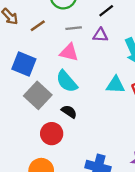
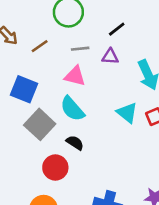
cyan triangle: (115, 85) -> (127, 113), turned 36

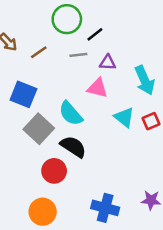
black line: (117, 29) -> (95, 34), moved
pink triangle: (75, 76) -> (97, 88), moved
black semicircle: (75, 143) -> (73, 147), size x1.5

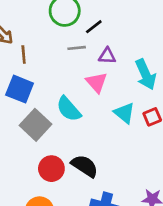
brown line: (39, 52) -> (24, 55), moved, turned -60
pink triangle: (97, 88) -> (97, 82), turned 35
black semicircle: (73, 147) -> (85, 166), moved

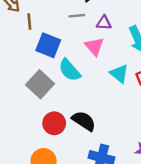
blue square: (20, 89) -> (48, 45), moved

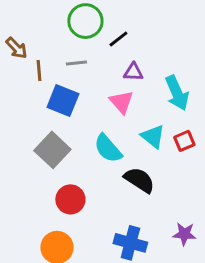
gray line: (77, 16) -> (76, 63), moved
cyan semicircle: (70, 70) -> (108, 148), moved
black semicircle: (84, 121) -> (139, 180), moved

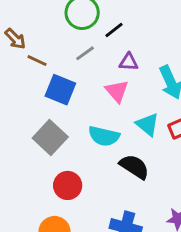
gray line: (76, 63) -> (85, 53), moved, turned -30
brown line: (39, 70) -> (37, 61), turned -60
cyan semicircle: (108, 148) -> (104, 136), turned -36

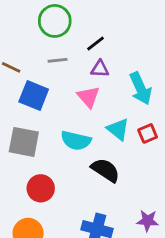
black line: (114, 30) -> (96, 43), moved
gray line: (85, 53) -> (58, 60), turned 30
gray square: (50, 138) -> (24, 142), turned -32

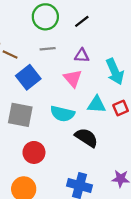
black line: (96, 43) -> (82, 21), moved
blue square: (34, 96) -> (28, 77), turned 30
cyan triangle: (118, 129) -> (97, 105), turned -36

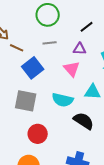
black line: (82, 21) -> (87, 27), moved

